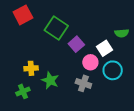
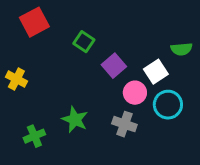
green square: (56, 28) -> (84, 42), size x0.6
yellow cross: (31, 68) -> (16, 79), moved, turned 32

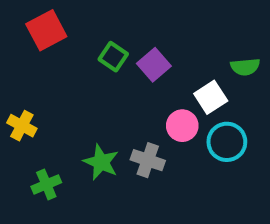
purple square: (114, 66) -> (154, 65), moved
yellow cross: (16, 79) -> (22, 126), moved
gray cross: (124, 124) -> (148, 160), moved

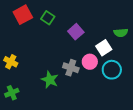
green square: (113, 57) -> (48, 18), moved
gray cross: (148, 160) -> (71, 68), moved
green cross: (46, 184) -> (12, 93), moved

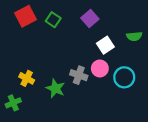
purple square: (76, 32) -> (90, 19), moved
white square: (104, 48) -> (105, 45), moved
yellow cross: (11, 62) -> (27, 78), moved

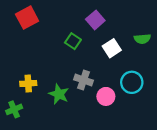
green square: (53, 20) -> (73, 41), moved
pink circle: (100, 68) -> (106, 96), moved
yellow cross: (27, 78) -> (28, 83), turned -32

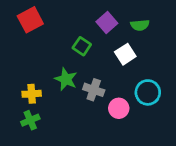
green semicircle: (142, 39) -> (140, 25), moved
green star: (59, 94) -> (66, 79), moved
green cross: (14, 109) -> (30, 120), moved

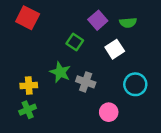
red square: (30, 20) -> (28, 18), turned -35
pink circle: (119, 108) -> (109, 112), moved

